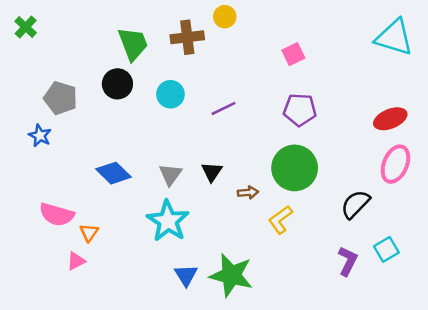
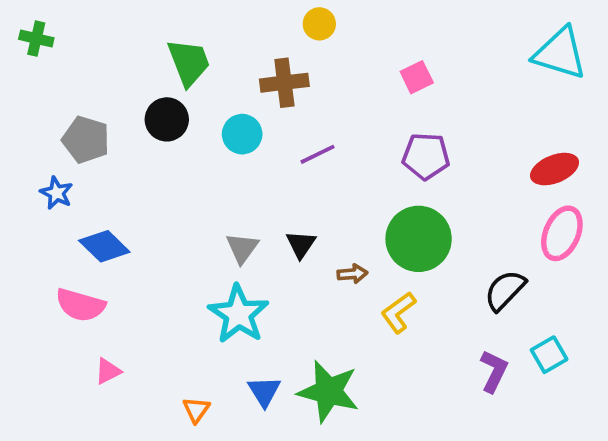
green cross: (26, 27) -> (36, 39), turned -30
brown cross: (187, 37) -> (284, 83), moved
blue diamond: (114, 173) -> (104, 246), moved
orange triangle: (89, 233) -> (196, 410), moved

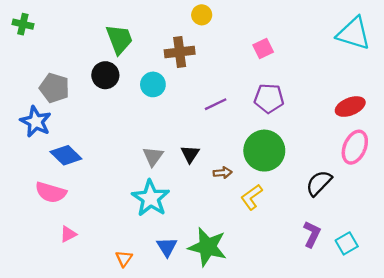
purple line: (317, 154) -> (216, 104), moved
blue star: (57, 193) -> (36, 122), size x1.5
cyan square: (549, 355) -> (347, 243), moved

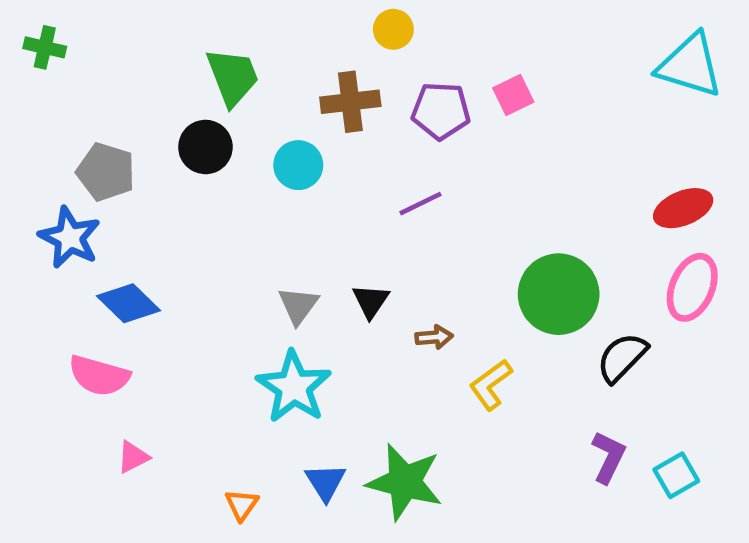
purple pentagon: (269, 98) -> (441, 111), moved
green circle: (264, 151) -> (559, 294), moved

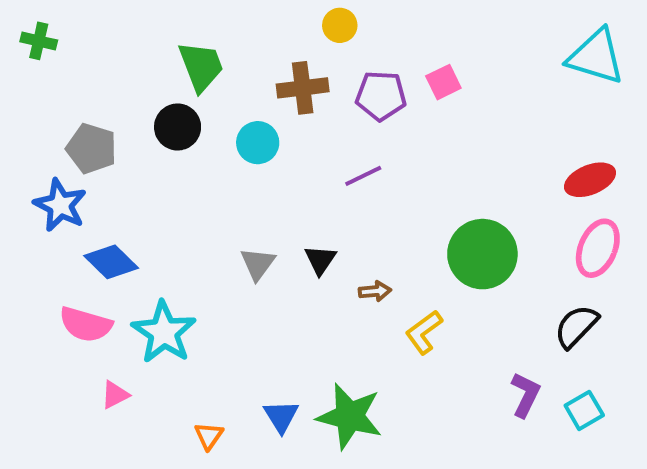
black semicircle: (622, 358) -> (576, 326), moved
cyan star: (294, 387) -> (164, 332), moved

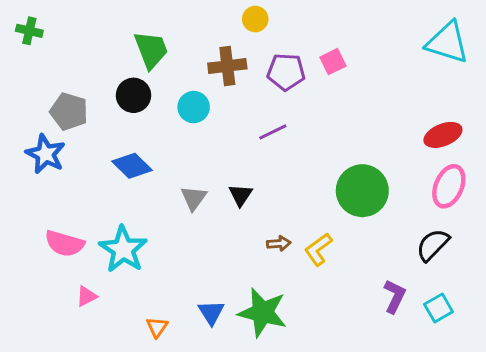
blue diamond: (111, 262) -> (132, 166), moved
brown arrow: (375, 291) -> (279, 243), moved

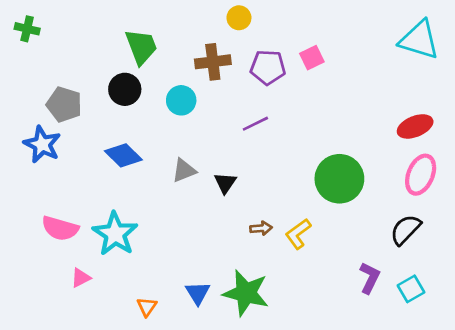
gray triangle: (194, 198) -> (184, 171), moved, turned 32

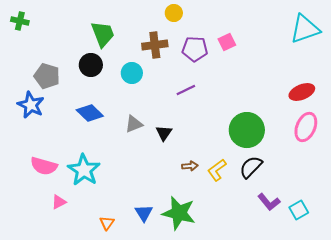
cyan triangle: (419, 40) -> (305, 29), turned -36
black semicircle: (405, 230) -> (251, 167), moved
purple L-shape: (370, 278) -> (269, 202), turned 115

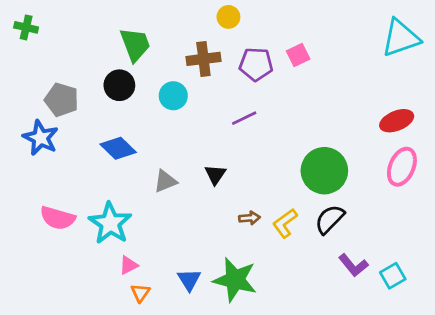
gray triangle: (134, 124) -> (165, 181), moved
pink triangle: (59, 202) -> (129, 265), moved

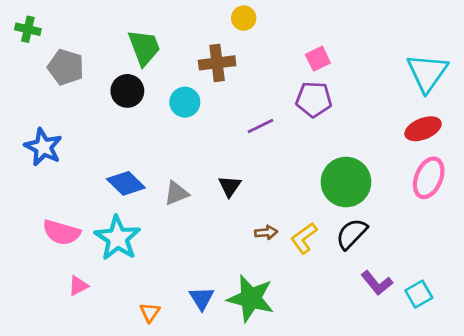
cyan triangle: (401, 38) -> (427, 73), moved, turned -36
purple pentagon: (256, 64) -> (314, 99), moved
gray pentagon: (62, 100) -> (66, 67), moved
blue diamond: (118, 148) -> (126, 183), moved
pink triangle: (129, 265) -> (78, 286), moved

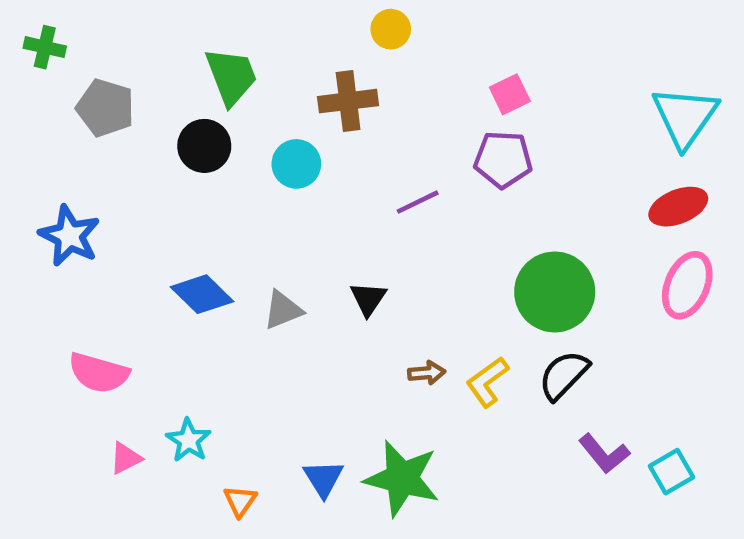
cyan star: (118, 238) -> (189, 440), moved, size x0.6

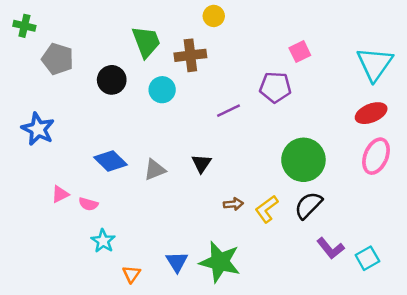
green trapezoid: (231, 76) -> (146, 42), moved
pink square: (510, 94) -> (300, 52), moved
pink semicircle: (99, 373) -> (88, 204), moved, size x0.6
pink triangle: (126, 458) -> (60, 194), moved

